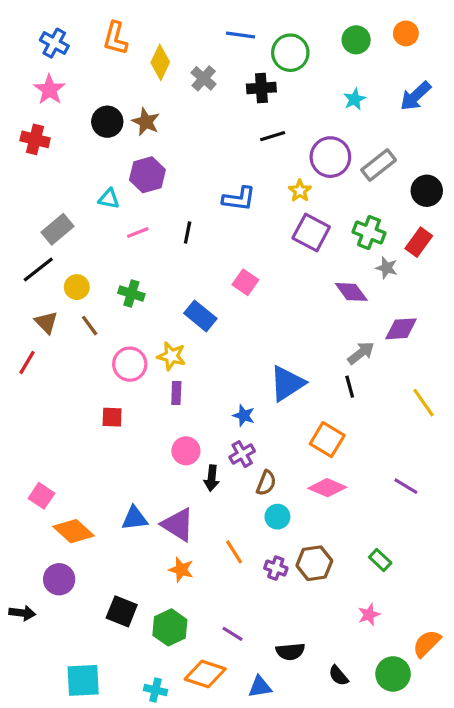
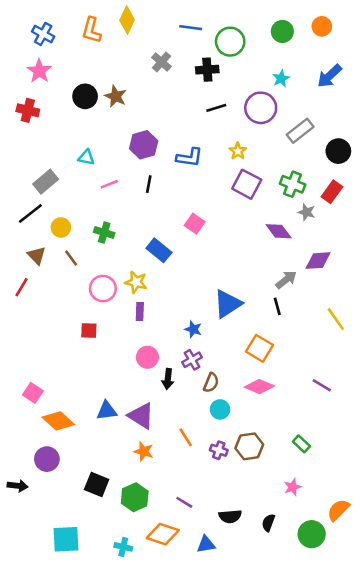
yellow diamond: (160, 62) -> (127, 20), moved
purple circle: (330, 157) -> (261, 108), moved
purple hexagon: (147, 175) -> (144, 145), moved
black semicircle: (338, 676) -> (268, 523), moved, turned 60

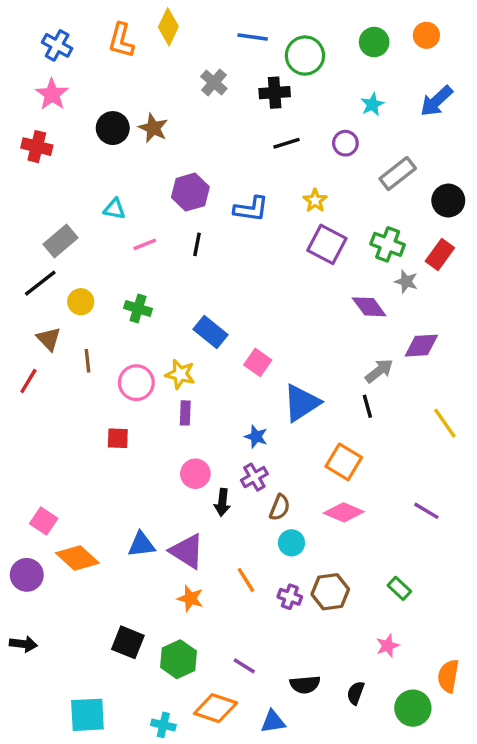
purple circle: (261, 108) -> (345, 143), size x0.6
pink square: (195, 224) -> (258, 362), moved
brown line: (71, 258) -> (87, 361), moved, turned 30
purple circle: (47, 459) -> (27, 575), moved
orange semicircle: (338, 510) -> (448, 676), turned -35

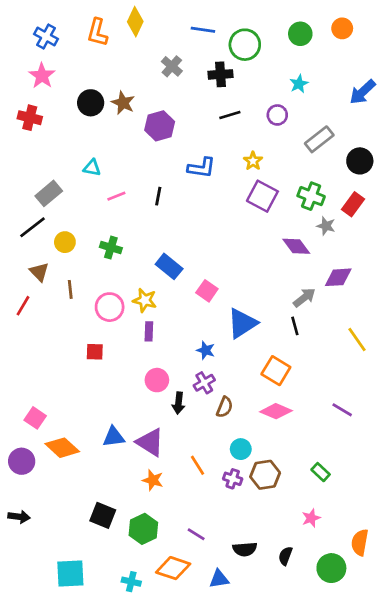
blue arrow: (436, 101) -> (362, 92), moved
purple hexagon: (190, 192) -> (160, 126), moved
cyan circle: (291, 543) -> (241, 449), moved

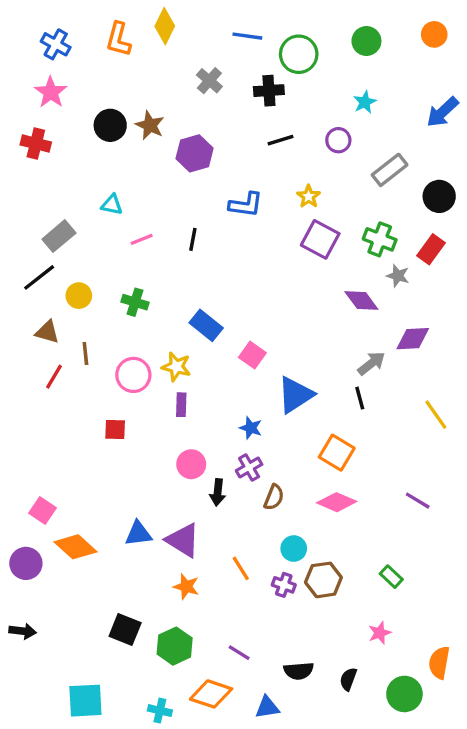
orange circle: (342, 28) -> (434, 34), moved
brown triangle: (39, 272) -> (47, 332), turned -30
red line: (23, 306) -> (54, 377), moved

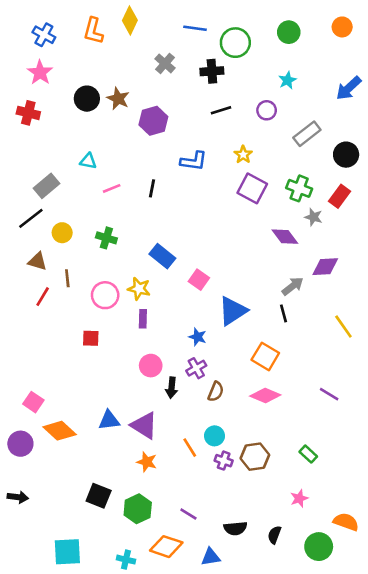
cyan circle: (294, 549) -> (214, 436), moved
orange semicircle: (439, 663) -> (346, 522), turned 100

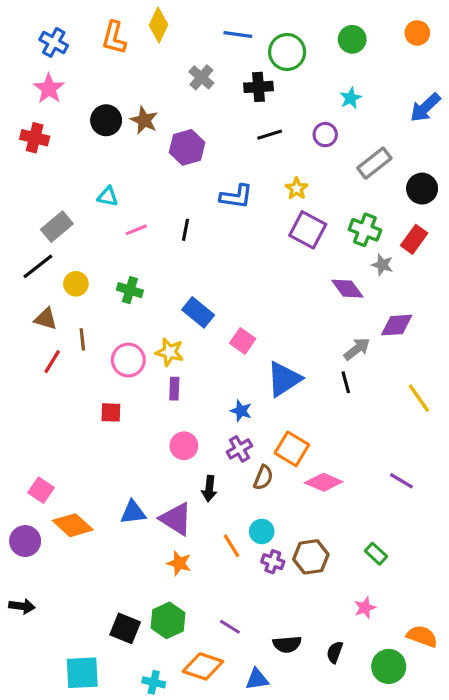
orange square: (265, 356) -> (292, 449), moved
black arrow: (172, 388) -> (209, 489), moved
black square: (99, 496) -> (125, 628), moved

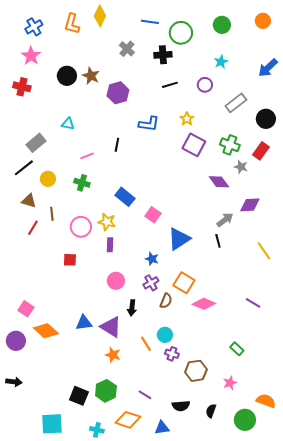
blue cross: (54, 42) -> (34, 27), turned 30
pink line: (136, 230) -> (87, 156), moved
brown hexagon: (311, 557) -> (196, 371), moved

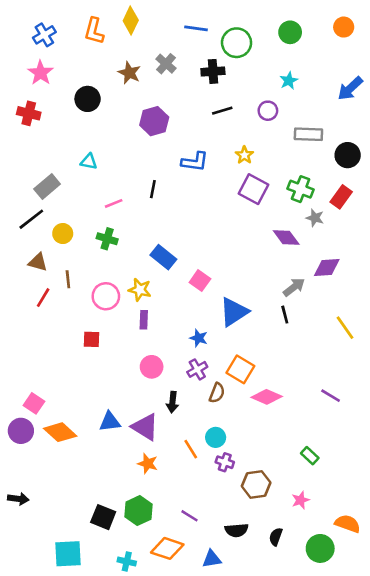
brown star: (91, 76) -> (129, 73), moved
gray rectangle: (236, 103) -> (308, 134), turned 40
purple circle: (16, 341) -> (21, 431), moved

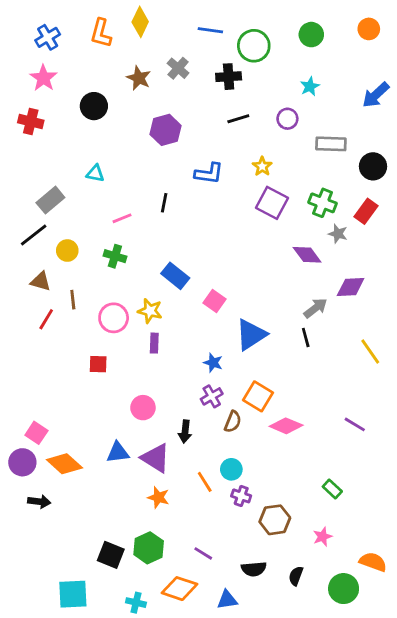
pink circle: (152, 367) -> (143, 408), moved
black arrow: (18, 499) -> (39, 502), moved

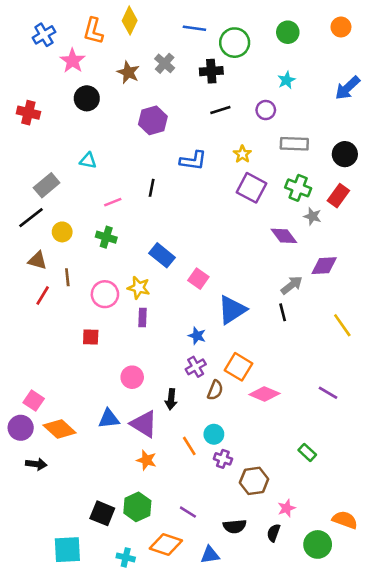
pink star: (43, 78) -> (73, 61), moved
gray rectangle: (331, 144) -> (294, 144), moved
pink star: (323, 537) -> (286, 508), moved

